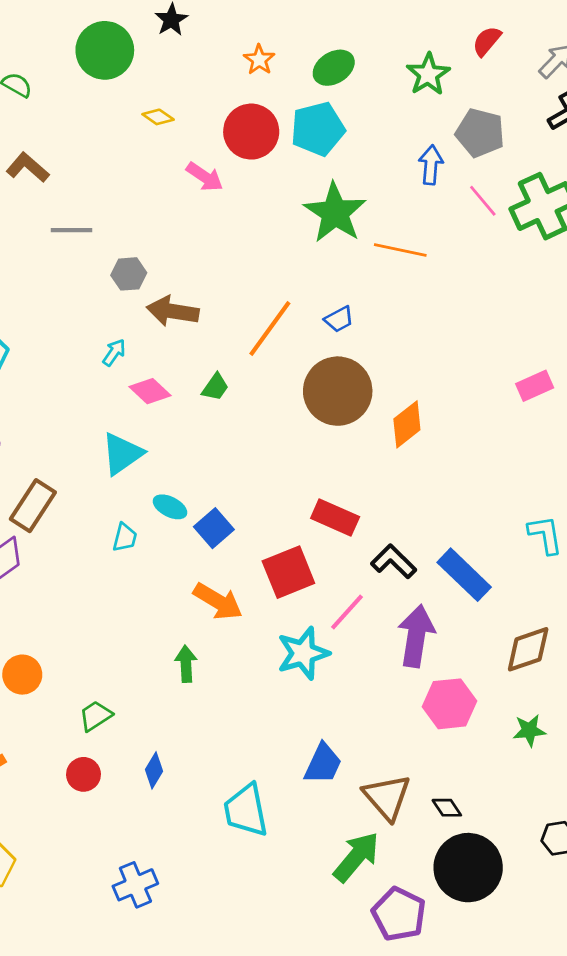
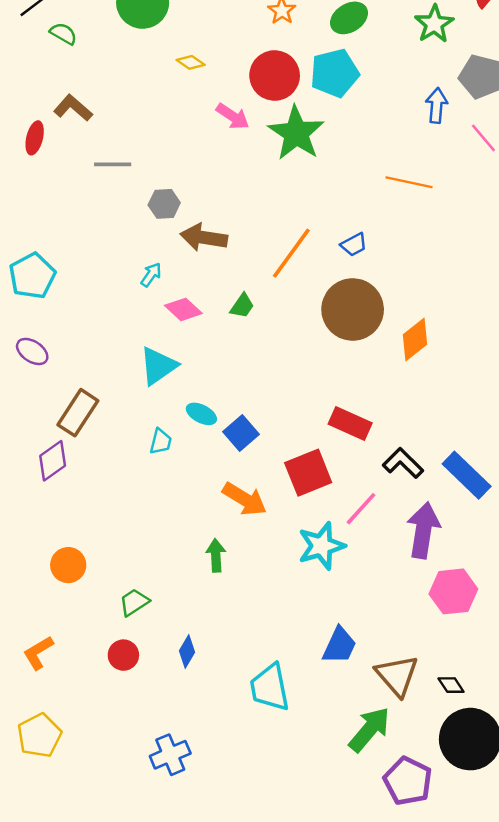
green star: (335, 213) -> (296, 133), moved

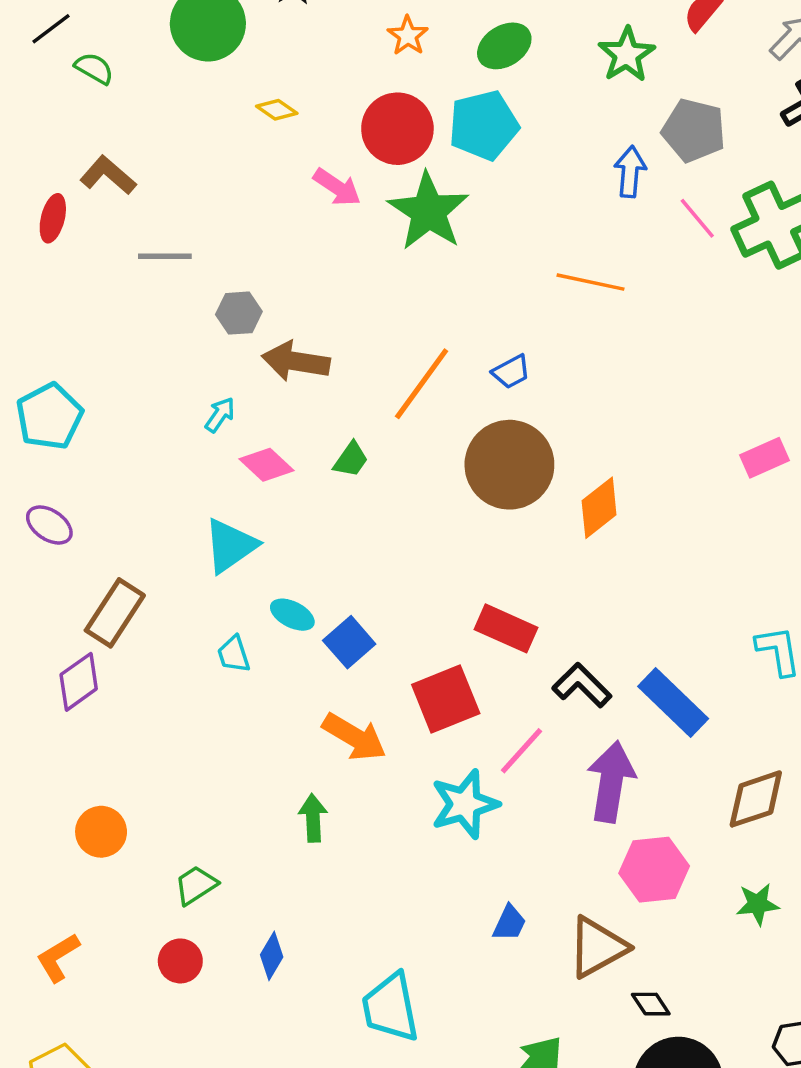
cyan trapezoid: (161, 441) -> (234, 654), turned 148
blue trapezoid: (339, 645) -> (509, 923), moved, size x0.7
brown triangle: (397, 675) -> (597, 947), moved, turned 42

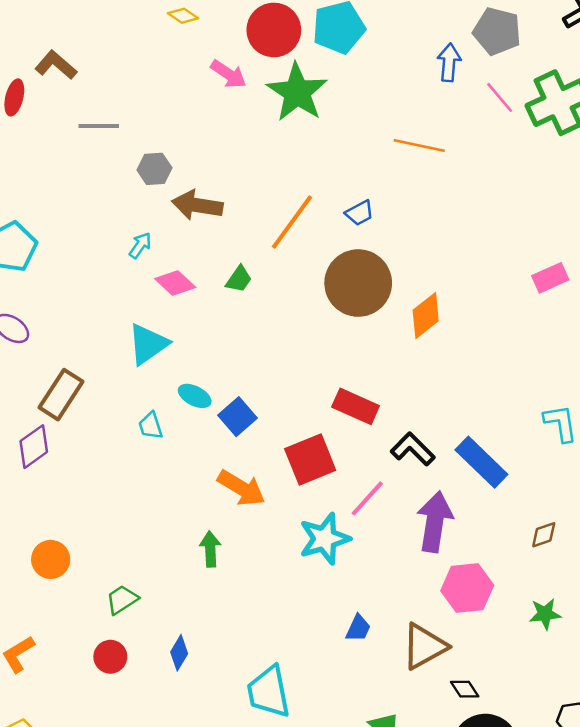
brown diamond: (756, 799) -> (544, 535), size x0.6

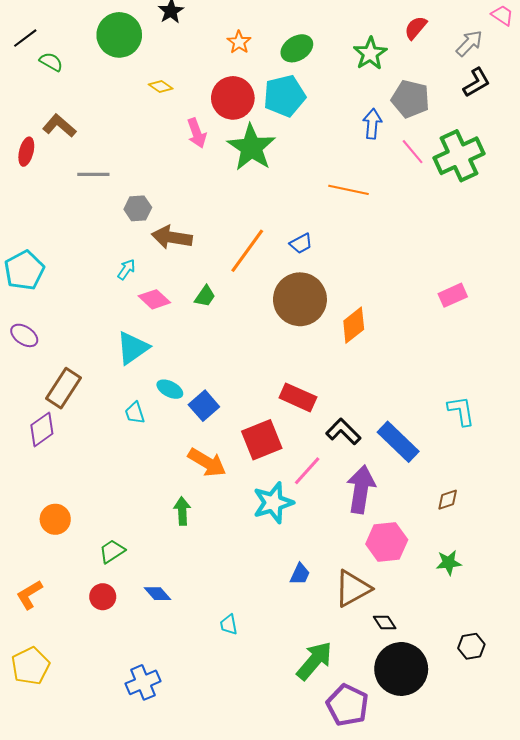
pink arrow: (228, 74) -> (197, 133), turned 36
blue diamond: (179, 653) -> (157, 594), turned -72
cyan trapezoid: (269, 692) -> (229, 625), size x0.5

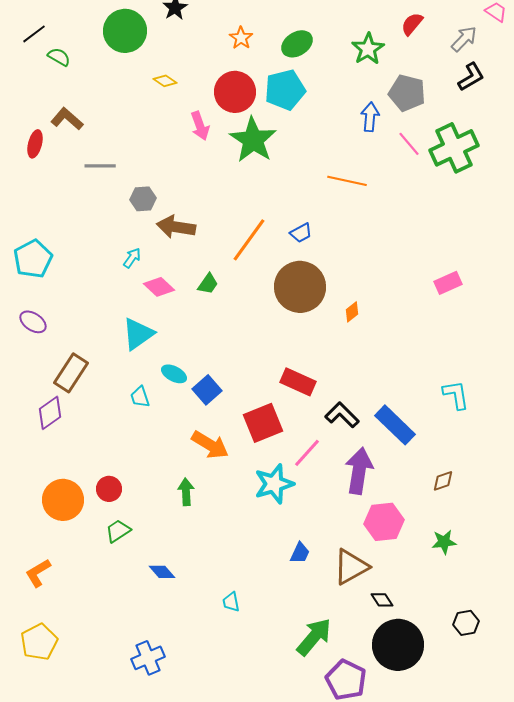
orange diamond: (354, 325) -> (352, 312), size x0.6
orange circle: (55, 519) -> (63, 500), size x1.4
red circle: (103, 597) -> (109, 489), moved

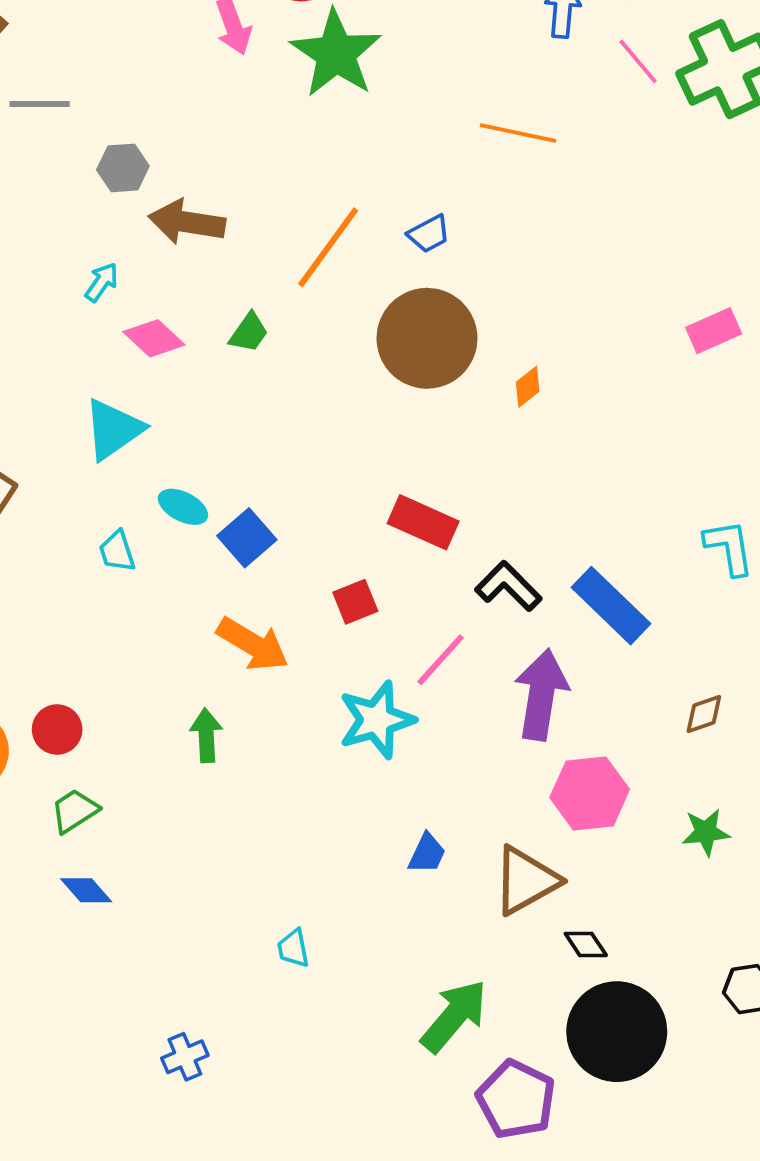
red square: (263, 423) -> (355, 602), size x0.6
blue diamond: (162, 572) -> (86, 890), moved
blue cross: (148, 658) -> (185, 1057), moved, size x0.7

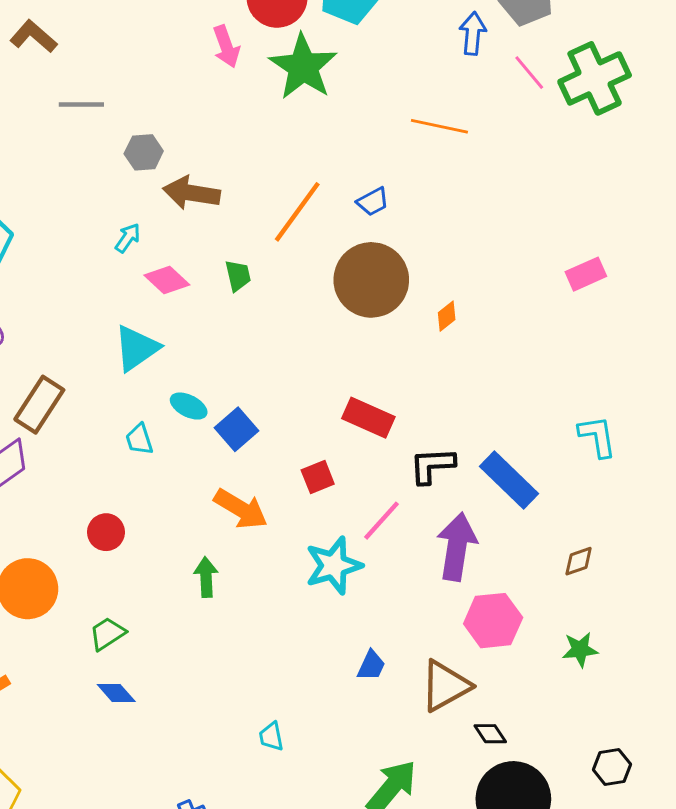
green trapezoid: (249, 332) -> (238, 276), turned -48
black L-shape: (508, 586) -> (432, 465), turned -48
red circle: (57, 730) -> (106, 532), moved

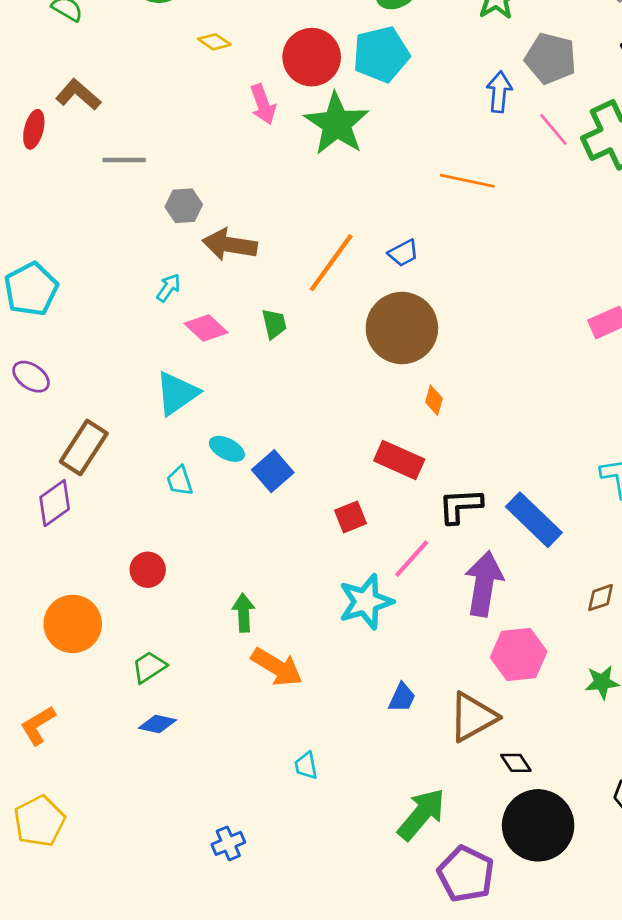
orange diamond: (447, 316) -> (434, 400), moved, turned -36
orange arrow: (241, 509) -> (277, 667), moved
blue diamond: (116, 693) -> (157, 724), turned -36

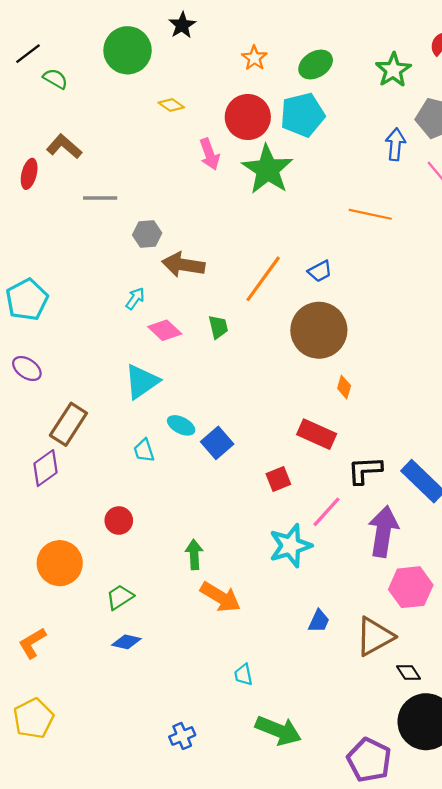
green arrow: (421, 814) -> (278, 730), moved, turned 72

